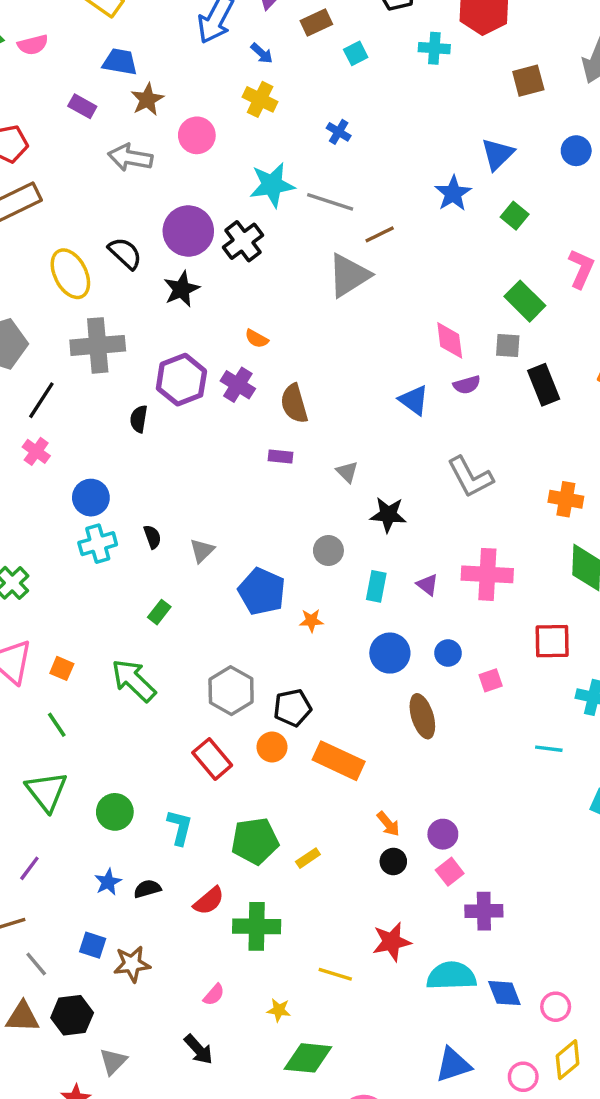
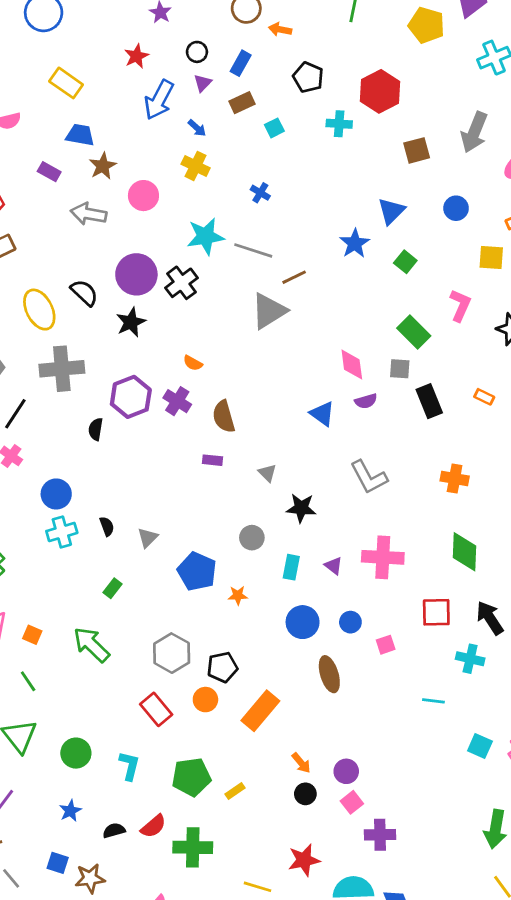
orange cross: (566, 499) -> (455, 479), moved
orange rectangle: (339, 761) -> (260, 711), turned -75
black semicircle: (147, 889) -> (114, 830), moved

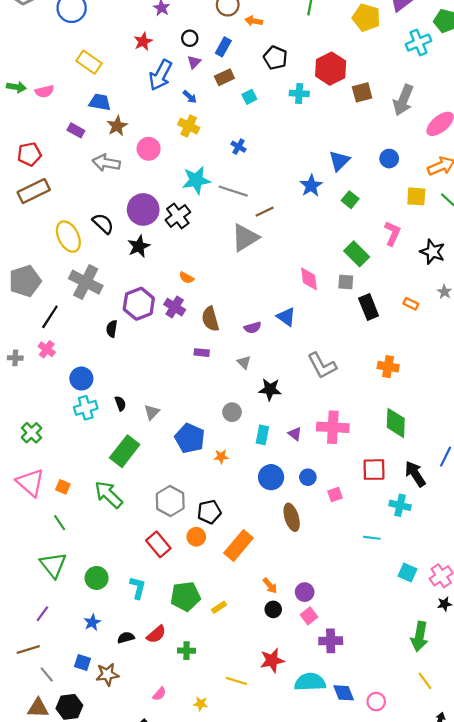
brown square: (417, 150) -> (362, 92), moved
gray cross: (62, 369) -> (86, 282), turned 32
purple semicircle: (366, 401) -> (253, 328), moved
green rectangle: (113, 588) -> (125, 451), size x2.0
green cross: (193, 847) -> (186, 651), size x0.6

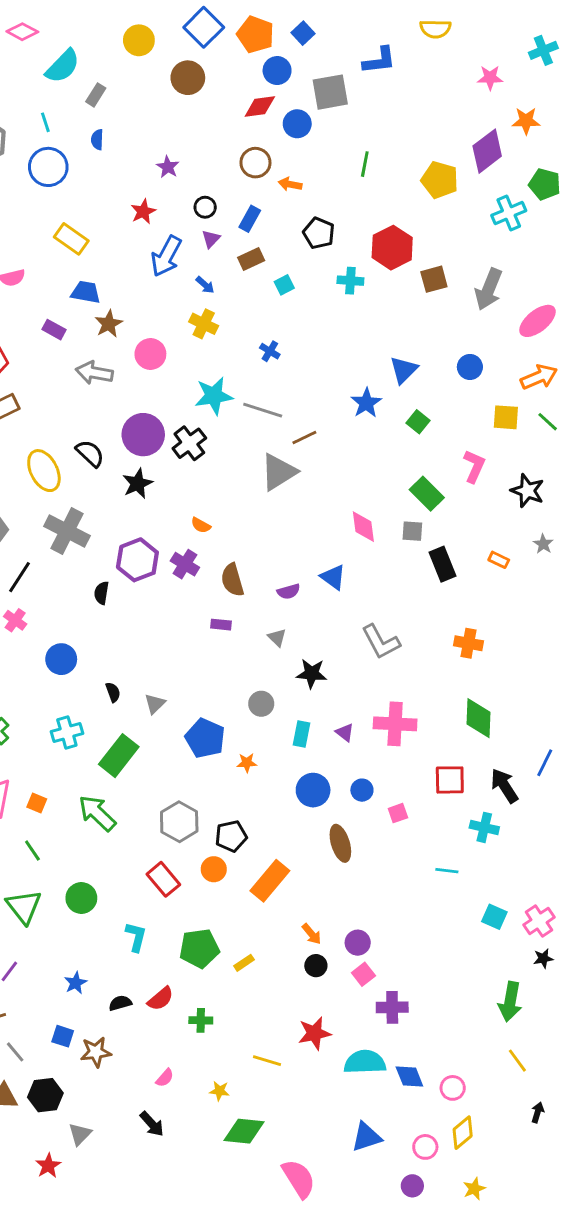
cyan cross: (86, 408) -> (67, 733), moved
green circle: (97, 578) -> (81, 898), moved

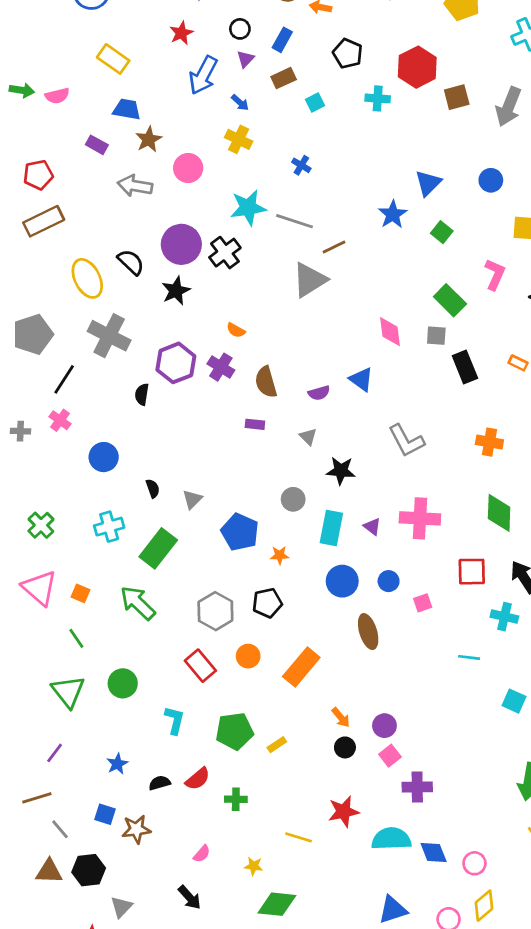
cyan rectangle: (302, 734) -> (331, 528), size x1.4
black pentagon: (231, 836) -> (267, 603), moved

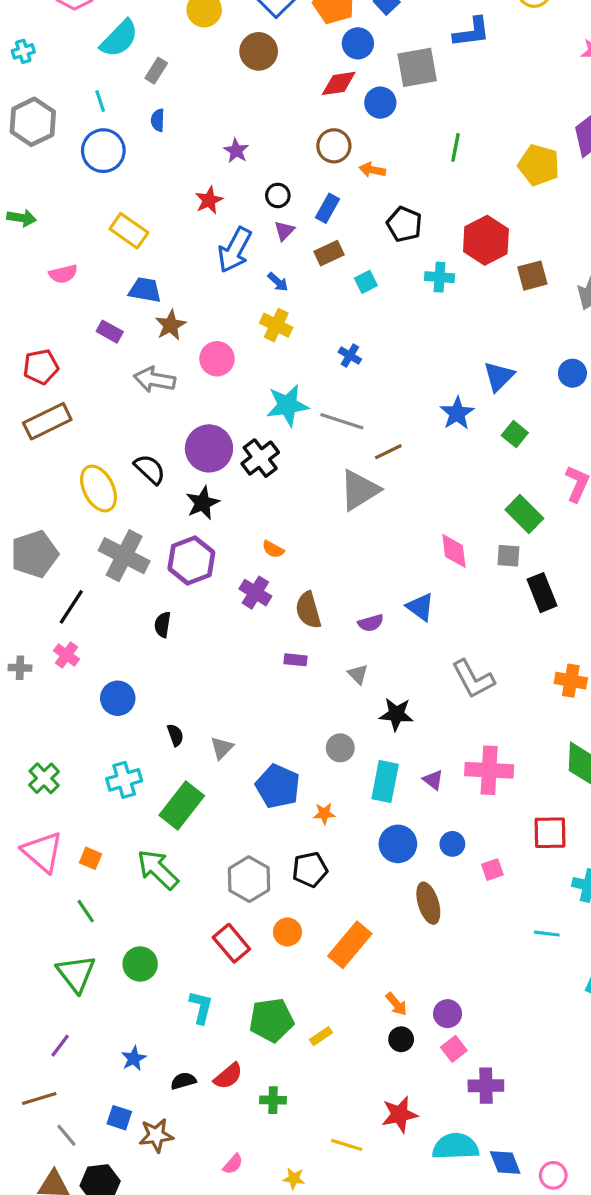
green arrow: (22, 90) -> (22, 218), moved
purple hexagon: (176, 363) -> (191, 561), moved

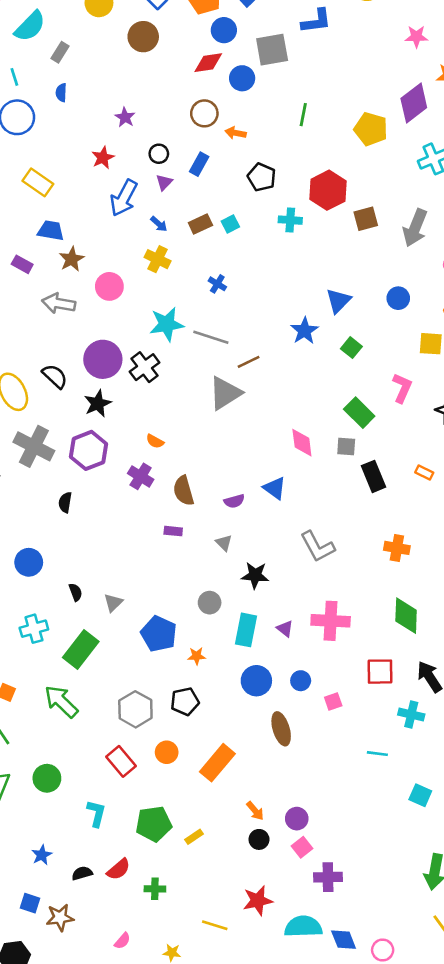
brown rectangle: (329, 253) -> (200, 224), moved

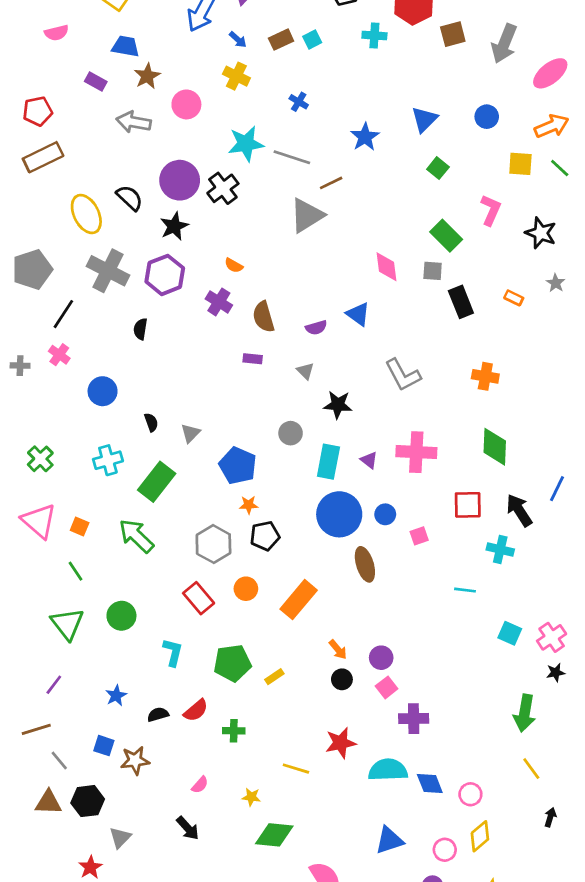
blue star: (305, 331) -> (365, 137), moved
orange star: (197, 656) -> (249, 505), moved
blue circle: (256, 681) -> (339, 514), size x1.4

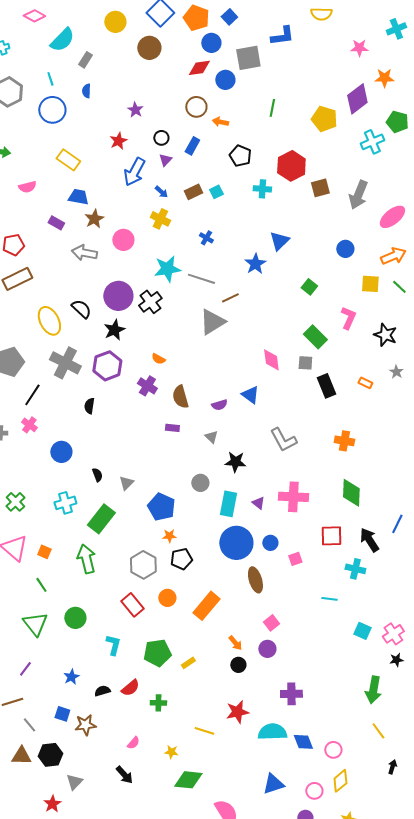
blue triangle: (424, 119) -> (279, 241), moved
green arrow: (136, 536) -> (86, 559), turned 32
pink square: (387, 687) -> (271, 623), moved

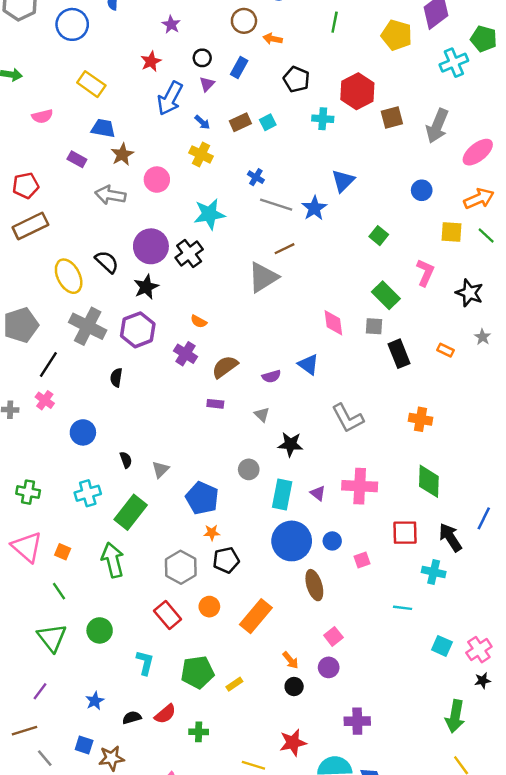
gray line: (201, 279) -> (276, 205), moved
brown semicircle: (180, 397) -> (225, 367), turned 70
green cross: (15, 502) -> (28, 492), turned -36

